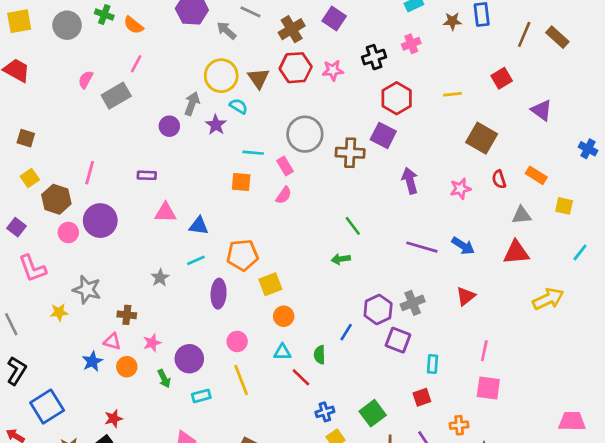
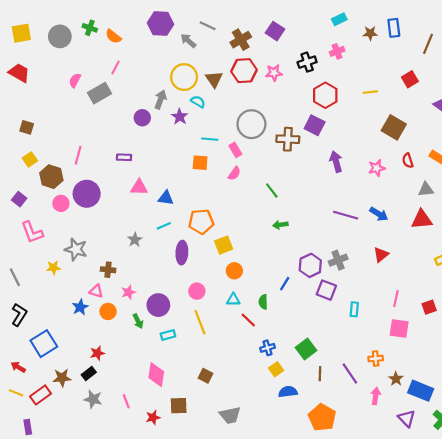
green line: (353, 226) -> (272, 191), moved
red square: (422, 397) -> (429, 307), moved

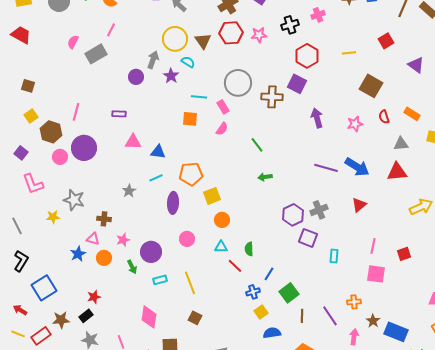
blue arrow: (379, 214) -> (357, 167), size x1.4
blue line: (285, 284) -> (269, 274), moved
yellow line: (200, 322) -> (190, 283), moved

